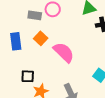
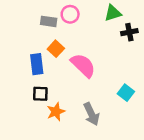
blue rectangle: (16, 41) -> (37, 64), moved

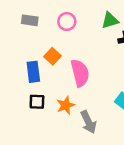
gray rectangle: (49, 21) -> (30, 20), moved
pink semicircle: (83, 65) -> (80, 73), turned 32
orange star: (56, 112) -> (66, 105), moved

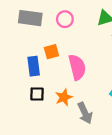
gray rectangle: (30, 20) -> (30, 18), size x1.5
orange square: (52, 56) -> (51, 52), turned 32

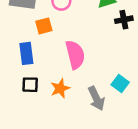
orange square: (51, 52) -> (44, 26), moved
gray arrow: (85, 113) -> (96, 98), moved

